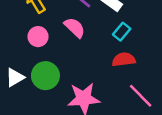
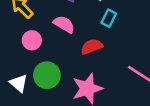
red semicircle: (124, 60) -> (92, 46), moved
white triangle: (15, 77) -> (19, 83), turned -36

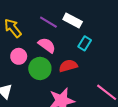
green circle: (47, 75) -> (40, 68), moved

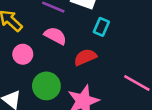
green circle: (40, 68) -> (46, 86), moved

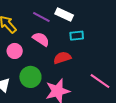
cyan rectangle: (101, 27) -> (77, 36), turned 56

